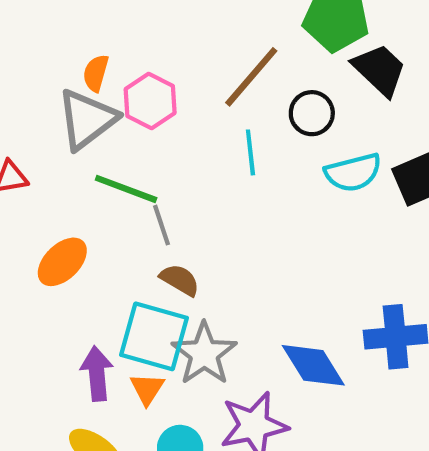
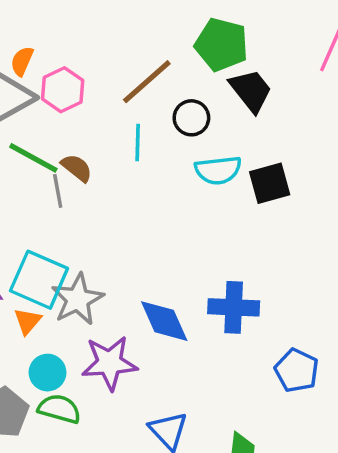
brown semicircle: (180, 280) -> (77, 168), moved

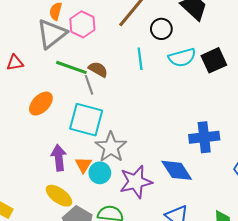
cyan line: (138, 143) -> (140, 59), moved
cyan square: (39, 280) -> (86, 120), moved
blue diamond: (164, 321) -> (177, 170), moved
cyan circle: (48, 373) -> (100, 173), moved

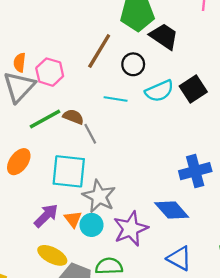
cyan line: (140, 59) -> (116, 99), turned -65
green line: (71, 67) -> (45, 119), turned -40
gray line: (89, 85) -> (90, 134), moved
purple arrow: (59, 158) -> (46, 216), turned 60

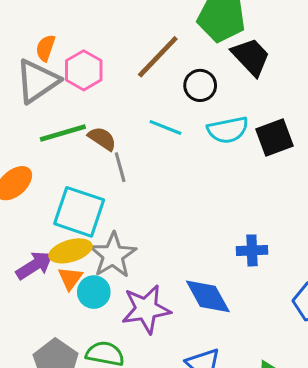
blue cross: (195, 171) -> (252, 250), size x0.7
yellow ellipse: (52, 255) -> (71, 251), moved, turned -56

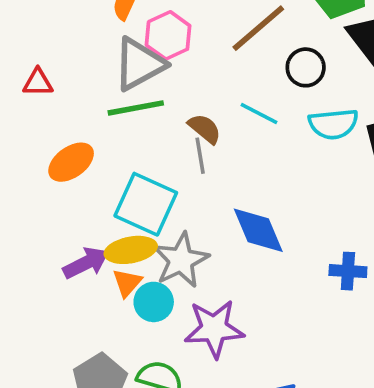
gray triangle: (37, 81) -> (139, 64), moved
brown semicircle: (102, 139) -> (205, 129), moved
blue diamond: (208, 296) -> (258, 230), moved

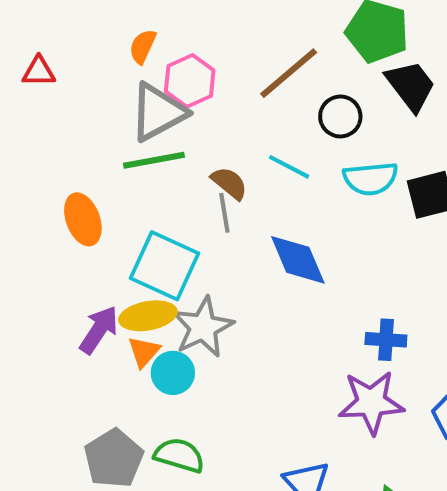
red triangle: (38, 82) -> (39, 72), moved
orange ellipse: (71, 162) -> (83, 219), turned -75
blue diamond: (258, 230) -> (298, 260), moved
purple arrow: (86, 263) -> (99, 330), turned -30
purple star: (214, 329) -> (371, 402), moved

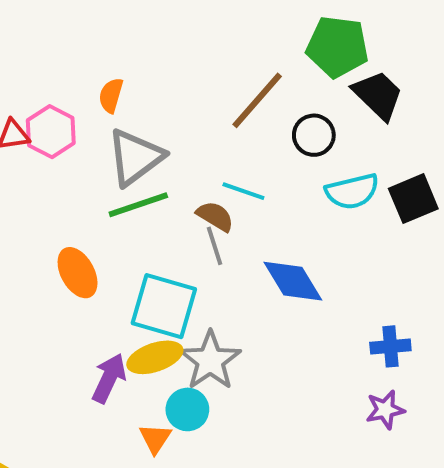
pink hexagon: (190, 81) -> (51, 132), moved
cyan line: (289, 167) -> (243, 191), moved
orange triangle: (144, 352) -> (155, 438), moved
purple star: (371, 402) -> (385, 410), size x0.6

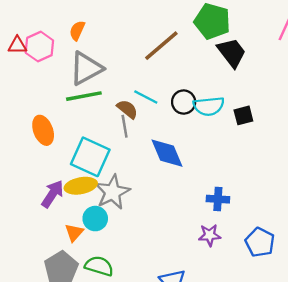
black circle: (314, 135) -> (184, 102), moved
black square: (413, 199) -> (243, 115), size x0.7

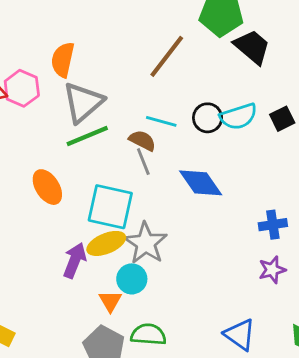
orange semicircle: (77, 31) -> (63, 60), size x1.4

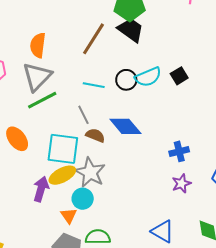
black trapezoid: (252, 47) -> (131, 30), moved
orange semicircle: (63, 60) -> (38, 45), moved
brown semicircle: (142, 141) -> (95, 135), moved

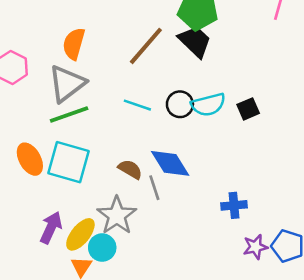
gray line: (84, 115) -> (154, 188), moved
cyan square: (63, 149) -> (68, 162), moved
yellow ellipse: (62, 175) -> (80, 234), moved, turned -32
purple star: (181, 183) -> (255, 247), moved

